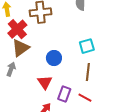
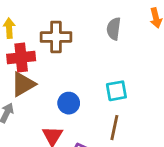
red cross: (17, 29) -> (21, 57), turned 30

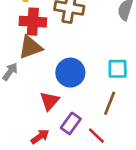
blue circle: (69, 103) -> (70, 73), size x1.4

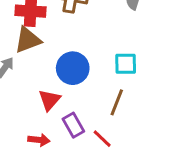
purple rectangle: (71, 123) -> (73, 125), turned -65
red arrow: (40, 137) -> (39, 140), turned 42

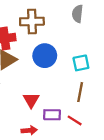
blue circle: (73, 68) -> (45, 56), moved
purple rectangle: (73, 125) -> (52, 115), turned -48

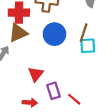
brown line: (80, 92) -> (84, 33), moved
purple rectangle: (52, 115) -> (54, 91), turned 63

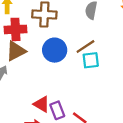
brown line: (84, 33) -> (85, 46), turned 42
red triangle: (36, 74) -> (42, 104), moved, turned -35

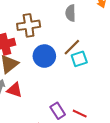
red triangle: (42, 104) -> (15, 90), moved

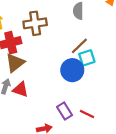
blue circle: (44, 56) -> (72, 70), moved

